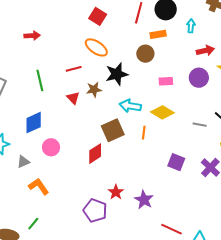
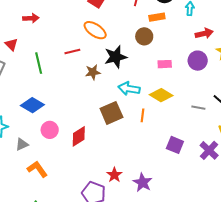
red triangle: (73, 98) -> (11, 44), moved
blue diamond: (34, 123) -> (32, 105), turned 55
red diamond: (95, 154) -> (79, 136), moved

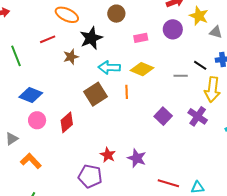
blue diamond: (32, 105) -> (31, 95), moved
purple square: (175, 145) -> (163, 116), turned 30

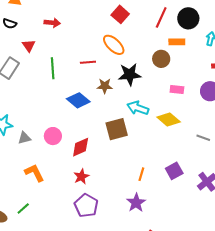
orange line: (127, 92) -> (141, 174), moved
blue diamond: (31, 95) -> (78, 100), moved
gray triangle: (12, 139) -> (24, 138), moved
red star: (108, 155) -> (81, 177), moved

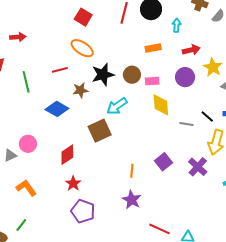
orange rectangle: (177, 42) -> (153, 48), moved
brown circle: (161, 59) -> (132, 75), moved
cyan arrow: (138, 108) -> (117, 106), turned -45
yellow diamond: (169, 120) -> (161, 105), moved, turned 55
pink circle: (53, 136) -> (28, 144), moved

